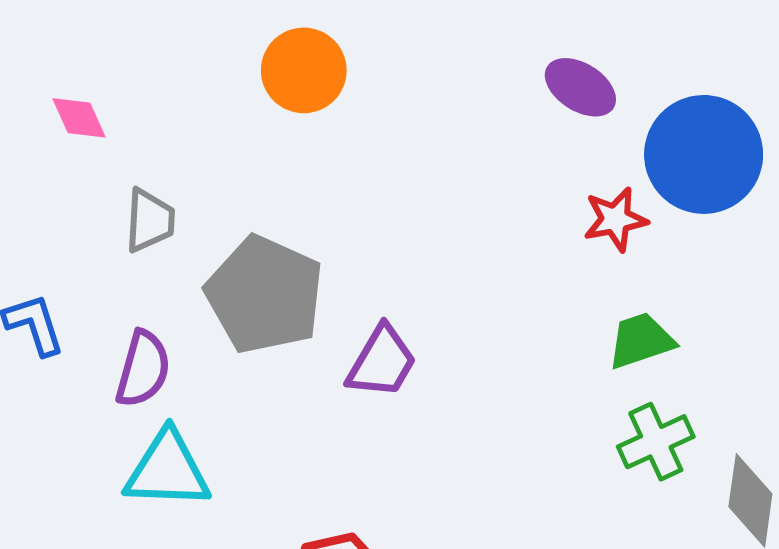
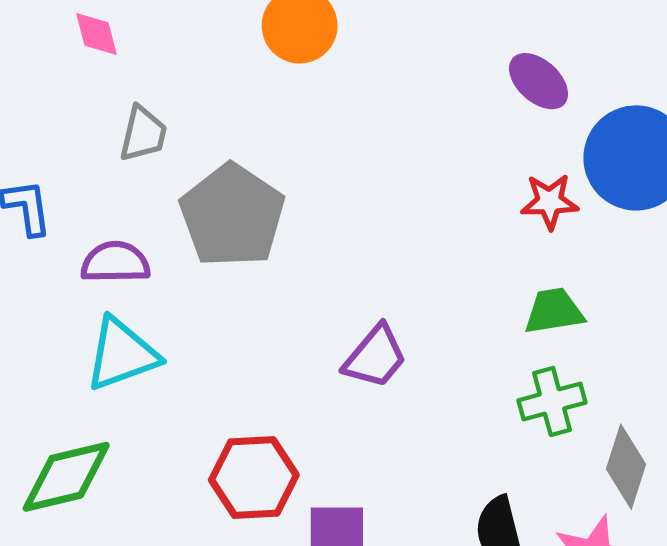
purple trapezoid: (382, 362) -> (375, 357), moved
purple semicircle: (143, 369) -> (115, 262), turned -116
cyan triangle: (167, 470) -> (122, 354), turned -32

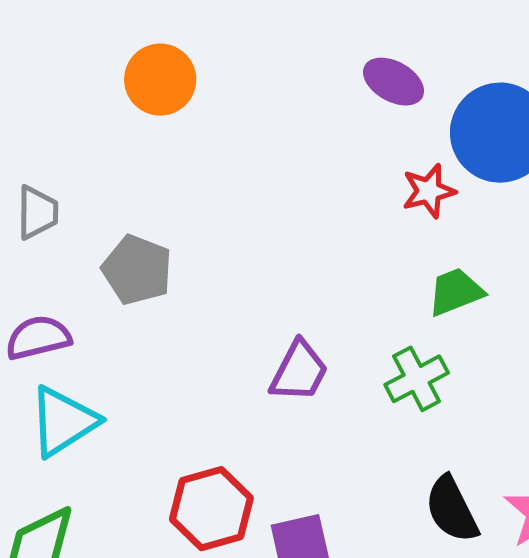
gray pentagon: (232, 216) -> (137, 270), size x0.7
green cross: (552, 401) -> (417, 379), moved

